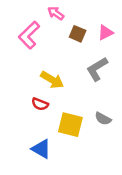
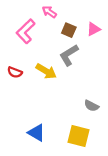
gray L-shape: (97, 69) -> (69, 55), moved
red semicircle: (40, 104) -> (15, 72), moved
yellow square: (70, 125) -> (78, 136), moved

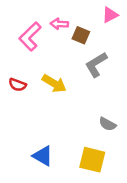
pink arrow: (49, 12) -> (59, 24), moved, turned -32
pink triangle: (94, 29) -> (110, 15), moved
gray L-shape: (69, 55) -> (96, 64), moved

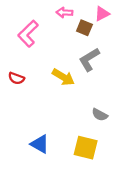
pink arrow: (59, 24) -> (64, 12), moved
brown square: (81, 35) -> (84, 28), moved
yellow arrow: (54, 84) -> (63, 77), moved

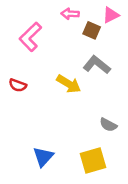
gray L-shape: (89, 59) -> (97, 65), turned 70
blue triangle: (40, 144) -> (43, 157), turned 42
yellow square: (86, 148) -> (93, 161), turned -30

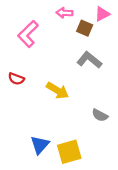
yellow arrow: (69, 84) -> (57, 91), moved
yellow square: (93, 161) -> (69, 152), moved

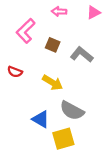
brown square: (85, 28) -> (53, 45), moved
gray semicircle: (100, 115) -> (72, 111), moved, size x1.6
blue triangle: (40, 145) -> (41, 119), moved, turned -42

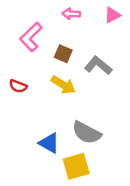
yellow arrow: (53, 83) -> (63, 85), moved

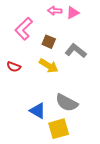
pink triangle: (112, 15) -> (73, 13), moved

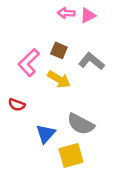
pink L-shape: (24, 29) -> (29, 62), moved
red semicircle: (14, 67) -> (17, 105), moved
blue triangle: (38, 111) -> (46, 134), turned 42

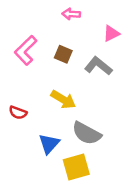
pink triangle: (88, 15) -> (111, 33), moved
pink L-shape: (29, 62) -> (26, 50), moved
yellow arrow: (59, 79) -> (63, 100), moved

